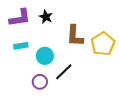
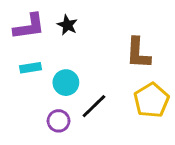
brown L-shape: (75, 36) -> (138, 53), moved
yellow pentagon: (103, 44) -> (151, 100), moved

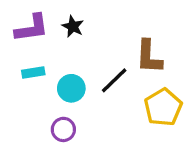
black line: (94, 106) -> (114, 80), moved

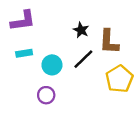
black star: (73, 27) -> (81, 30), moved

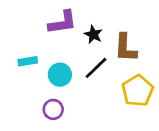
purple L-shape: (23, 21) -> (63, 22), moved

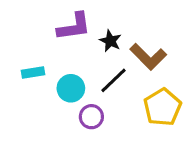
brown L-shape: (125, 48) -> (148, 57), turned -48
purple circle: (53, 109) -> (91, 117), moved

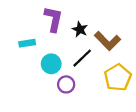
purple L-shape: (74, 27) -> (53, 19), turned -70
cyan rectangle: (33, 72) -> (27, 43), moved

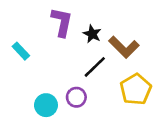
cyan rectangle: (27, 43) -> (21, 51), moved, turned 56
cyan circle: (51, 64) -> (46, 105), moved

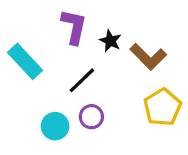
cyan rectangle: (21, 51) -> (25, 61), size x1.6
black line: (95, 67) -> (82, 80), moved

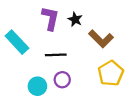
black star: (110, 41) -> (75, 19), moved
black line: (82, 80) -> (56, 55), turned 42

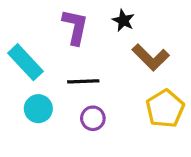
black star: (75, 19) -> (123, 20), moved
cyan circle: (37, 86) -> (38, 109), moved

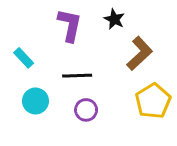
brown L-shape: (151, 57) -> (140, 53), turned -88
cyan rectangle: (25, 62) -> (24, 58), size x0.6

